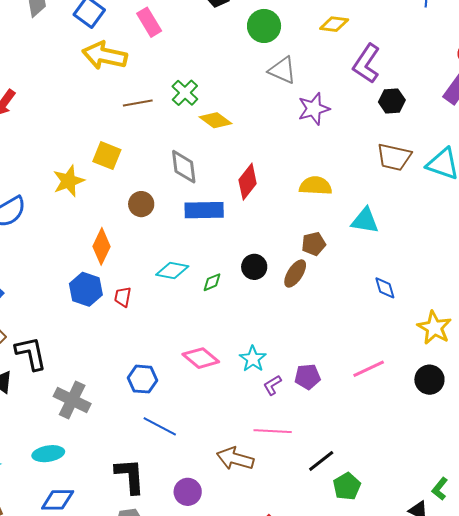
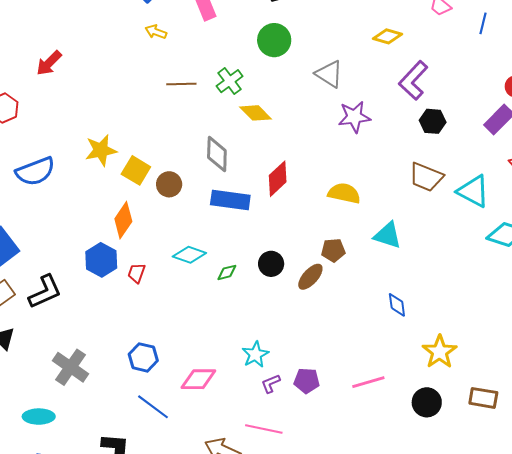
green circle: (264, 26) -> (274, 40), moved
yellow arrow: (105, 55) -> (156, 32), size x0.5
yellow square: (107, 156) -> (136, 170), moved
black L-shape: (31, 353) -> (45, 292), moved, turned 69
pink diamond: (201, 358) -> (198, 379), moved, turned -48

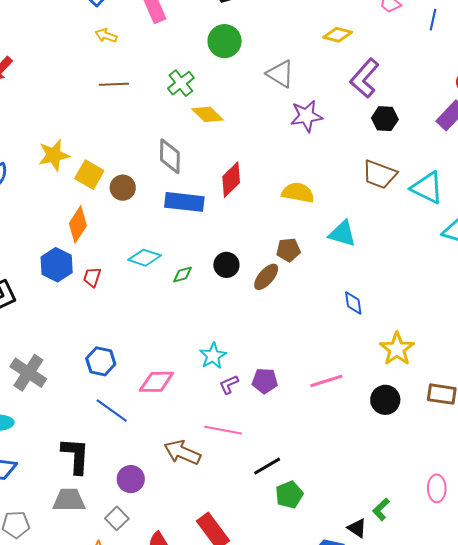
brown line: (181, 84) -> (114, 84), moved

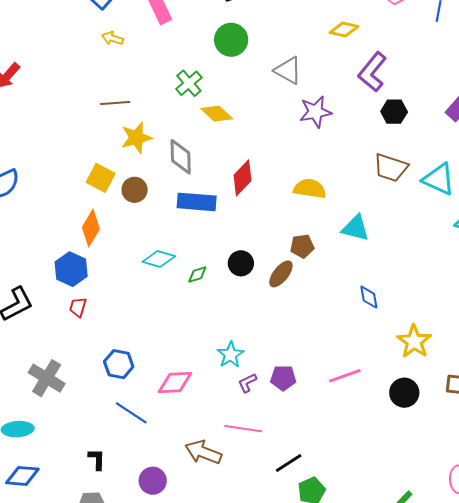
brown line: (114, 84) -> (115, 103), moved
yellow star: (54, 155) -> (136, 138), moved
red trapezoid: (92, 277) -> (78, 307), moved
black L-shape: (76, 456) -> (97, 459), size x0.6

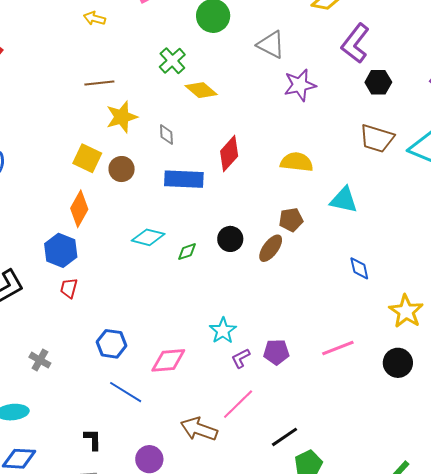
gray diamond: (181, 157) -> (166, 134), size x0.6
gray cross: (47, 378) -> (40, 360), size x0.6
pink line: (243, 429) -> (238, 404), turned -51

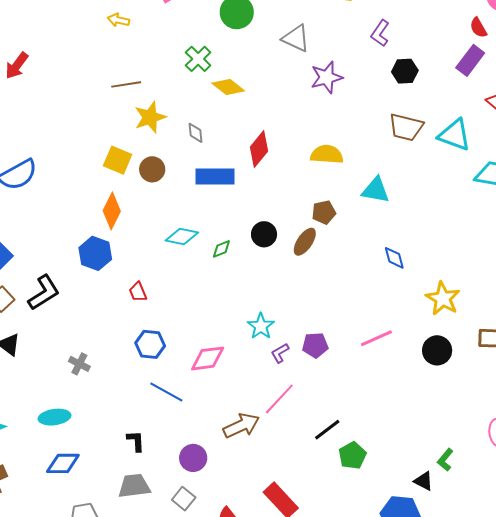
purple L-shape: (355, 43) -> (380, 33), size x0.7
red trapezoid: (69, 288) -> (138, 292), moved, turned -35
brown arrow: (199, 429) -> (241, 426), turned 138

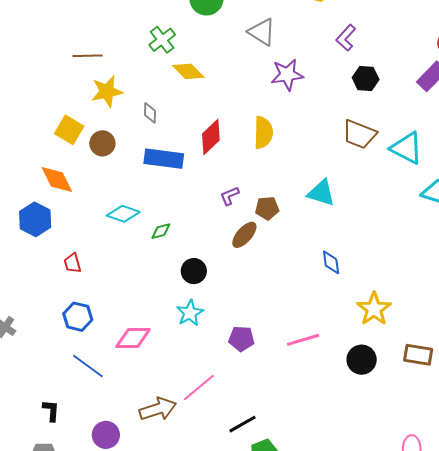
yellow semicircle: (327, 154) -> (263, 133), moved, turned 80
orange diamond: (112, 211) -> (57, 179), turned -60
black circle: (264, 234) -> (194, 271), moved
purple L-shape: (280, 353) -> (230, 196), moved

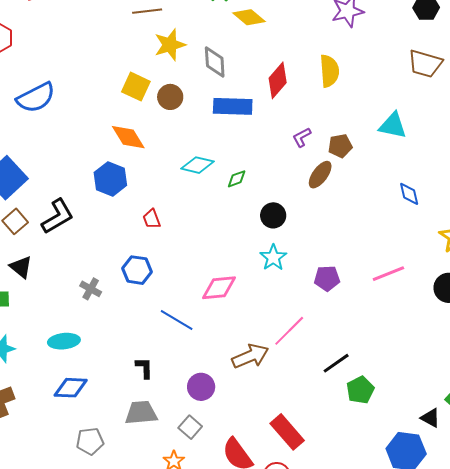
gray diamond: (150, 113) -> (215, 62), size x1.5
blue hexagon: (78, 317) -> (137, 270), moved

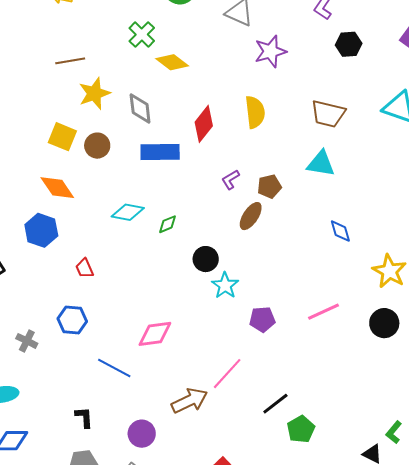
brown trapezoid: (425, 64) -> (328, 114), moved
cyan star: (273, 258) -> (225, 285), moved

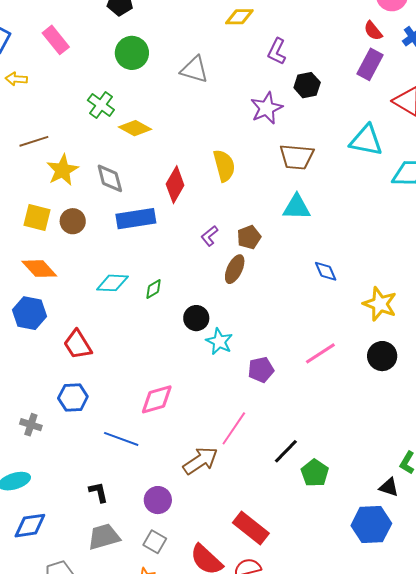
purple star: (270, 51) -> (267, 108), moved
red trapezoid: (84, 268) -> (78, 345), size x1.5

